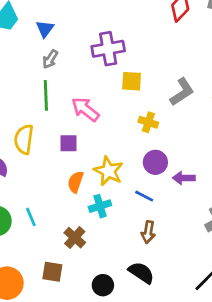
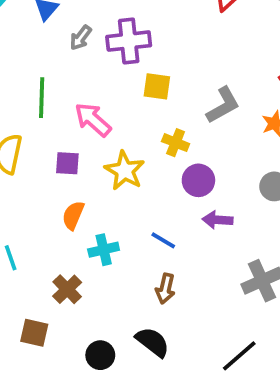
gray arrow: (50, 59) -> (81, 38), moved
purple circle: (155, 162) -> (198, 180), moved
yellow star: (108, 171) -> (125, 171), moved

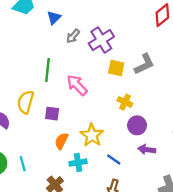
purple cross: (129, 41) -> (101, 40), turned -30
gray L-shape: (223, 105) -> (144, 64), moved
purple square: (67, 163) -> (52, 114), moved
yellow star: (125, 171) -> (92, 135), moved

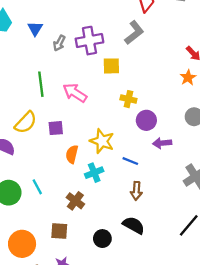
purple cross: (101, 40) -> (89, 41), turned 35
gray L-shape: (144, 64) -> (134, 33), moved
yellow semicircle: (26, 102) -> (26, 122), turned -140

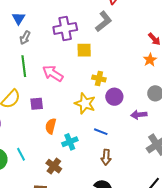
gray arrow: (59, 43) -> (25, 38), moved
yellow star: (102, 141) -> (85, 104), moved
purple arrow: (162, 143) -> (139, 115), moved

